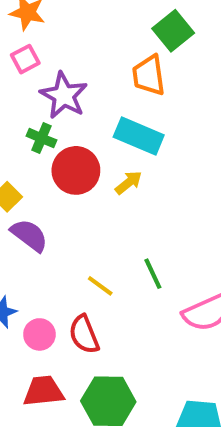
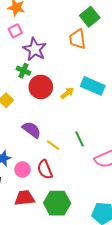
cyan rectangle: (139, 136) -> (93, 86), moved
purple semicircle: (29, 235) -> (32, 130), moved

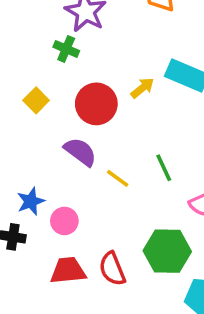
red circle: (41, 87) -> (96, 104), moved
red semicircle: (45, 169) -> (112, 269), moved
green hexagon: (57, 203) -> (167, 251), moved

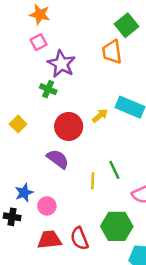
yellow square: (36, 100) -> (18, 124), moved
yellow line: (118, 178) -> (93, 181), moved, turned 56

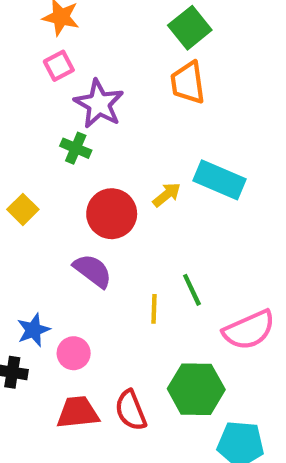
green square: (126, 25) -> (190, 28), moved

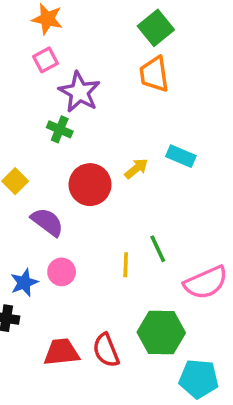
cyan rectangle: (219, 180) -> (181, 156), size x0.7
purple semicircle: (93, 271) -> (47, 222), moved
pink circle: (74, 353) -> (62, 272), moved

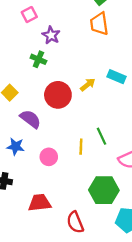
purple star: (79, 92) -> (51, 35), size x0.7
pink circle: (62, 272) -> (49, 157), moved
blue star: (24, 283) -> (15, 147), moved, turned 30
red semicircle: (106, 350) -> (75, 222), moved

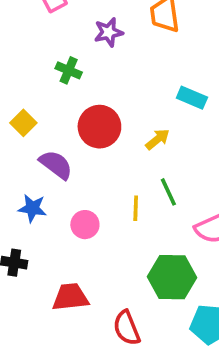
purple star: (51, 35) -> (109, 32), moved, turned 30
yellow arrow: (88, 85) -> (158, 139), moved

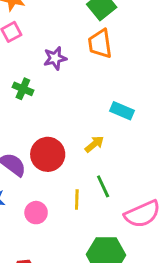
red circle: (99, 127) -> (48, 154), moved

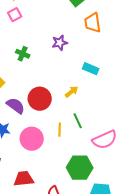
orange trapezoid: (100, 44) -> (93, 23), moved
purple star: (55, 58) -> (60, 43), moved
pink circle: (36, 213) -> (32, 139), size x1.5

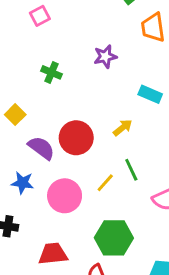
yellow line: (60, 130) -> (105, 183), turned 40
green hexagon: (80, 168) -> (114, 238), moved

